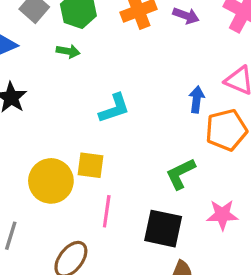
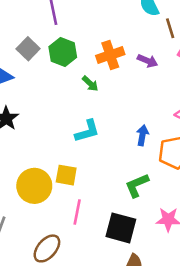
green arrow: (68, 51) -> (90, 84), moved, turned 30
blue arrow: (197, 99) -> (142, 135), moved

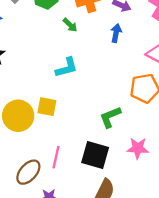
blue arrow: (142, 135) -> (116, 33), moved
pink line: (77, 212) -> (56, 157), moved

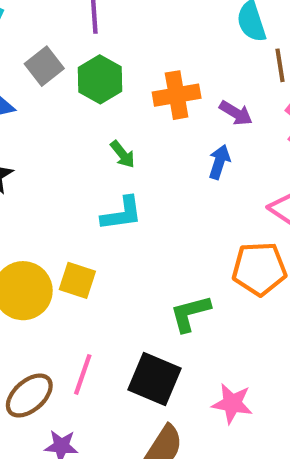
green arrow: (70, 25) -> (123, 154), moved
pink star: (138, 148) -> (232, 403), moved

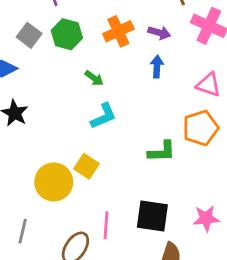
yellow square: (77, 280) -> (87, 166), turned 30
green L-shape: (190, 313) -> (162, 152), moved, turned -152

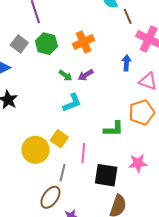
purple arrow: (159, 33) -> (86, 75), moved, turned 133
blue arrow: (157, 67) -> (126, 63), moved
pink star: (206, 218) -> (138, 163), moved
pink line: (106, 225) -> (83, 153), moved
gray line: (23, 231) -> (63, 173), moved

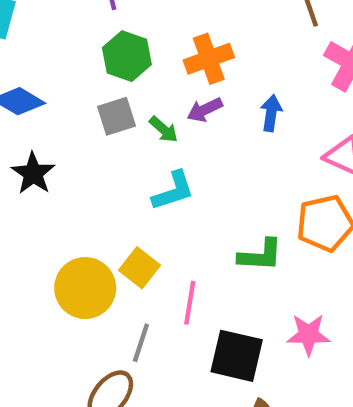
gray square: (19, 44) -> (117, 116), moved, turned 30
blue arrow: (126, 63) -> (271, 113), moved
purple arrow: (86, 75) -> (205, 110), moved

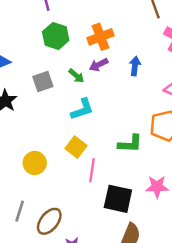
gray square: (117, 116) -> (43, 81), moved
yellow square: (139, 268) -> (76, 147), moved
yellow circle: (85, 288) -> (35, 163), size x0.7
gray line: (141, 343) -> (20, 211), moved

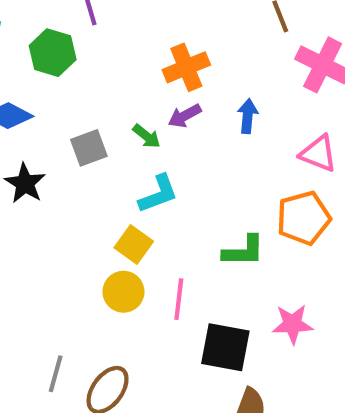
green hexagon: (56, 36) -> (53, 53), moved
yellow square: (76, 147) -> (134, 245), moved
yellow circle: (35, 163) -> (123, 292), moved

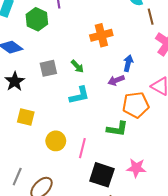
purple arrow: (185, 116) -> (116, 80), moved
orange pentagon: (303, 218) -> (136, 105), moved
yellow square: (134, 245) -> (26, 117), moved, turned -30

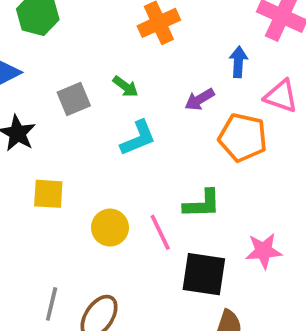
blue arrow: (128, 63) -> (238, 62), moved
orange pentagon: (136, 105) -> (243, 137), turned 30
green L-shape: (117, 129) -> (202, 204), moved
pink line: (82, 148) -> (160, 232), turned -30

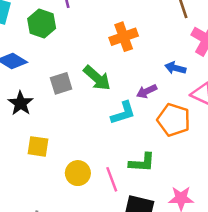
blue arrow: (238, 62) -> (175, 68), turned -84
green arrow: (125, 86) -> (97, 78), size x1.6
cyan L-shape: (138, 138) -> (123, 113), moved

